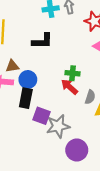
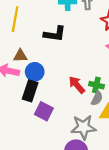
green cross: (72, 73) -> (96, 85), moved
gray star: (58, 126) -> (83, 127), moved

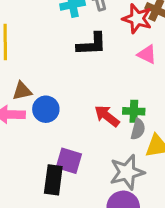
black L-shape: (55, 34) -> (92, 44), moved
black rectangle: (30, 91) -> (53, 180), moved

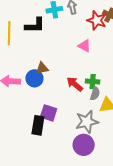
black L-shape: (92, 44) -> (35, 25), moved
pink triangle: (147, 54) -> (84, 46), moved
brown triangle: (22, 91) -> (42, 68), moved

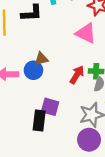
pink triangle: (84, 46) -> (86, 33), size x1.5
red arrow: (75, 84) -> (77, 75), turned 84

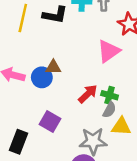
pink triangle: (86, 33) -> (109, 51), turned 45
black rectangle: (39, 121) -> (19, 142), moved

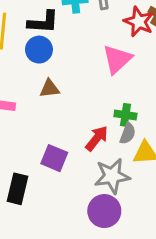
blue circle: (42, 77) -> (39, 50), moved
red arrow: (88, 94) -> (97, 138), moved

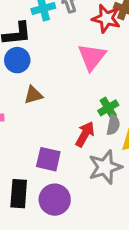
green cross: (125, 115) -> (108, 108), turned -30
purple circle: (104, 211) -> (55, 200), moved

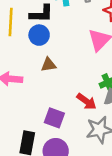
red arrow: (85, 134) -> (86, 101), turned 90

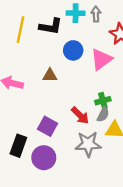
blue circle: (39, 35) -> (73, 50), moved

